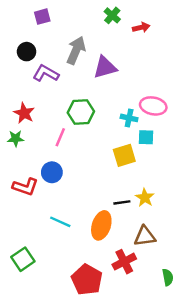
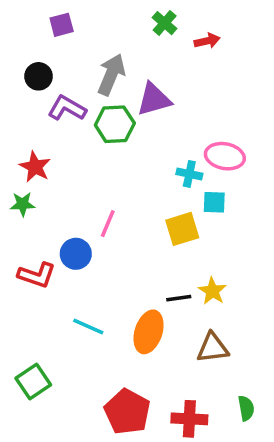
green hexagon: (81, 112) -> (115, 124), moved
pink line: (60, 137) -> (108, 224), moved
red cross: (124, 262) -> (189, 419), moved, turned 30

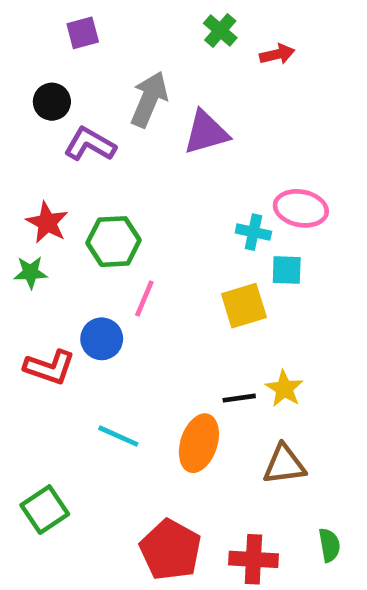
green hexagon: (115, 124) -> (114, 242), moved

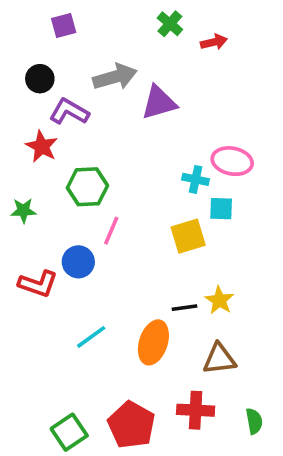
gray arrow: (149, 99) -> (115, 77), turned 51
red star: (47, 223) -> (42, 146), moved
cyan line: (118, 436) -> (91, 337), turned -60
green square: (45, 510) -> (69, 432), moved
red cross: (253, 559) -> (196, 410), moved

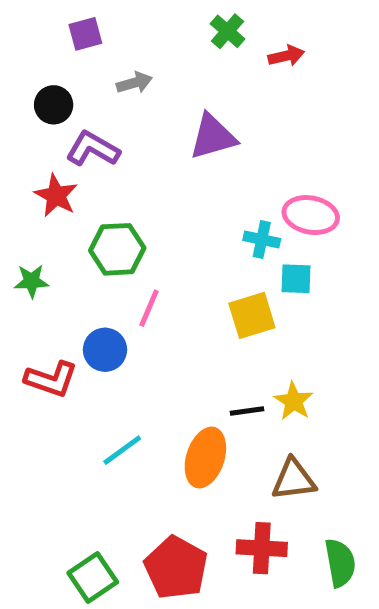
gray arrow: (115, 77) -> (134, 83), moved, size x0.6
green semicircle: (254, 421) -> (340, 563), size x1.4

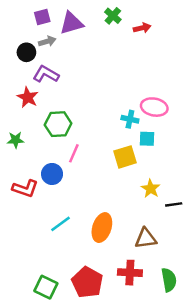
gray arrow: (134, 83) -> (47, 41), moved
purple triangle: (213, 137) -> (71, 23), moved
yellow star: (294, 401) -> (151, 189), moved
black line: (247, 411) -> (174, 204), moved
green square: (93, 578) -> (46, 287), turned -30

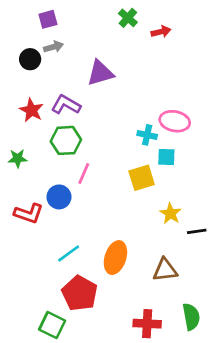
purple triangle: (71, 23) -> (100, 73), moved
purple L-shape: (46, 74) -> (66, 105), moved
red cross: (130, 273) -> (147, 324), moved
red pentagon: (87, 282) -> (80, 293), moved

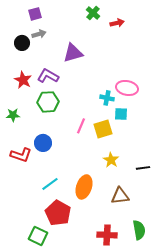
pink line: (84, 174) -> (81, 126), moved
yellow star: (171, 213) -> (111, 160), moved

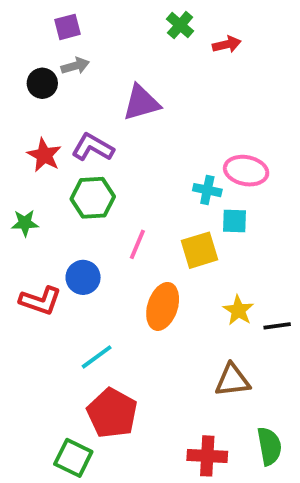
pink line: (81, 126) -> (137, 244), moved
yellow star: (111, 160) -> (238, 310), moved
orange ellipse: (84, 187) -> (163, 306), moved

